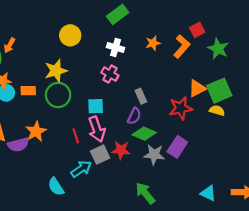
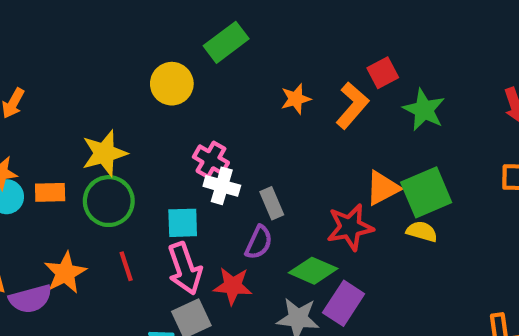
yellow circle: (70, 35) -> (172, 84), moved
white cross: (115, 48) -> (222, 186), moved
green diamond: (144, 134) -> (313, 271), moved
red line: (76, 136) -> (126, 266), moved
red star: (121, 150) -> (233, 286), moved

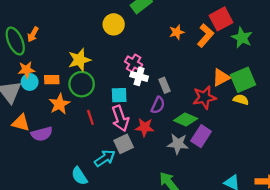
red square: (383, 73) -> (221, 19), size x1.5
orange star: (65, 273) -> (59, 104), moved

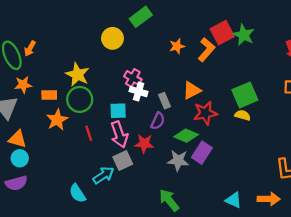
green star: (242, 38) -> (244, 35), moved
yellow star: (79, 60) -> (77, 75), turned -30
orange triangle: (221, 78) -> (192, 90), moved
cyan circle: (30, 82) -> (20, 158), moved
purple semicircle: (42, 134) -> (16, 183), moved

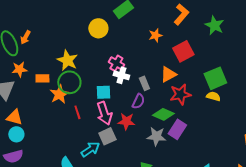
red square: (222, 33) -> (183, 51), moved
orange L-shape: (206, 50) -> (181, 14), moved
orange star: (57, 120) -> (59, 94), moved

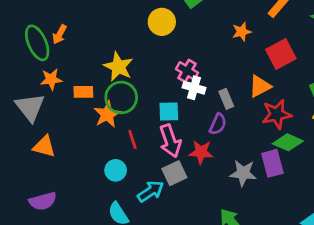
green diamond: (163, 114) -> (288, 142), moved
purple rectangle: (177, 129) -> (272, 163), turned -48
cyan circle: (16, 134) -> (116, 170), moved

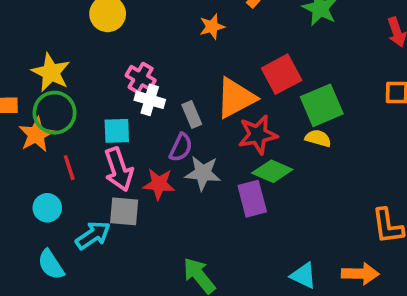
red square: (281, 54) -> (282, 74), moved
orange triangle: (260, 86) -> (236, 98), size x1.4
gray square: (174, 173) -> (124, 211), turned 30
gray star: (243, 173) -> (203, 173), moved

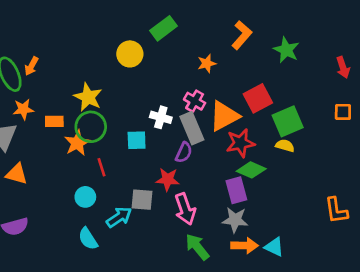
pink cross: (141, 78) -> (195, 101), moved
gray rectangle: (192, 114) -> (192, 128), size x1.6
pink arrow: (119, 169) -> (185, 209), moved
gray star: (203, 173) -> (235, 220), moved
orange arrow: (360, 274) -> (244, 245), moved

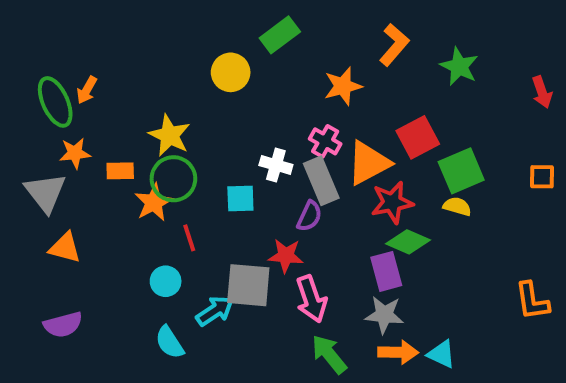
orange star: (207, 63) -> (343, 86), size x1.4
orange square: (343, 112) -> (542, 177), moved
gray square: (142, 200) -> (248, 285), size x1.4

